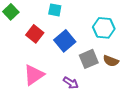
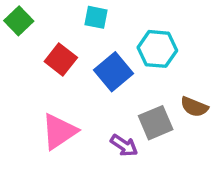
cyan hexagon: (104, 28) -> (157, 49), moved
gray square: (89, 59) -> (156, 123), moved

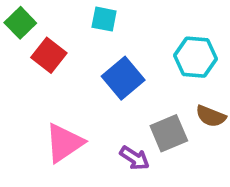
cyan hexagon: (157, 49) -> (196, 57), moved
red square: (61, 59) -> (49, 55), moved

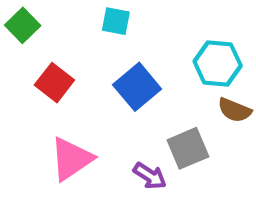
red square: (49, 55) -> (54, 83), moved
brown semicircle: (211, 116) -> (235, 110), moved

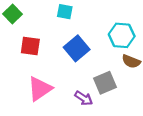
red square: (54, 83) -> (30, 46), turned -30

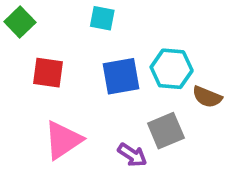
cyan hexagon: (122, 35) -> (172, 69), moved
blue square: (77, 48) -> (121, 76), turned 30

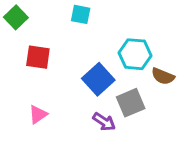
blue square: (121, 76) -> (98, 79), moved, turned -32
pink triangle: (63, 140) -> (38, 114), moved, size x0.6

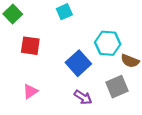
cyan square: (81, 14) -> (64, 12), turned -35
gray square: (131, 103) -> (117, 87), moved

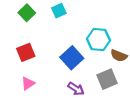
green square: (13, 14) -> (27, 13), moved
red square: (30, 46) -> (26, 52), moved, turned -30

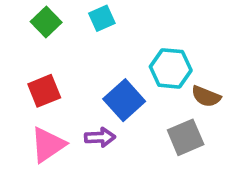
pink triangle: (28, 83) -> (48, 145), size x1.5
purple arrow: (76, 89) -> (100, 137), moved, turned -35

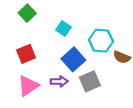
cyan square: (102, 18) -> (64, 29), moved, turned -32
gray square: (186, 137) -> (90, 81), moved

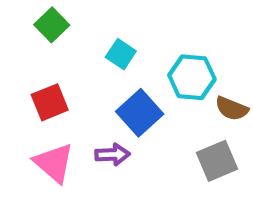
gray square: (90, 81) -> (217, 161), moved
pink triangle: (28, 86) -> (54, 163), turned -45

